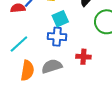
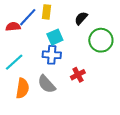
red cross: (83, 57) -> (78, 75), turned -32
gray semicircle: (52, 66) -> (47, 84), turned -114

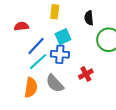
blue line: (28, 17) -> (36, 46), moved
black semicircle: (81, 18) -> (89, 18), turned -48
cyan line: (14, 62) -> (38, 62), moved

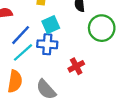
gray semicircle: (55, 83) -> (46, 89), moved

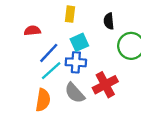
red cross: (76, 66) -> (105, 85), size x1.5
gray semicircle: (46, 89) -> (75, 93), moved

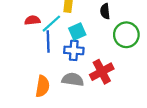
blue line: (49, 53) -> (48, 41), turned -45
cyan line: (51, 71) -> (51, 24), moved
gray semicircle: (75, 93) -> (73, 79), turned 140

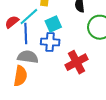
red semicircle: (32, 20) -> (12, 22), moved, turned -32
gray semicircle: (73, 79) -> (28, 57), moved

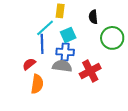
red semicircle: (12, 22) -> (29, 64), moved
gray semicircle: (28, 57) -> (62, 66), moved

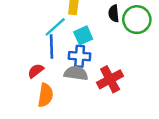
green circle: (112, 38) -> (137, 20), moved

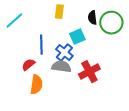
cyan line: (55, 27) -> (14, 21), moved
cyan square: (83, 35) -> (77, 37), moved
blue cross: (80, 56) -> (64, 53), turned 36

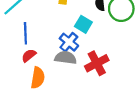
cyan square: (77, 37) -> (83, 24), turned -35
blue line: (41, 45) -> (25, 33), moved

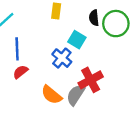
gray semicircle: (66, 58) -> (76, 95), moved, turned -65
orange semicircle: (38, 78) -> (52, 95), moved, turned 120

